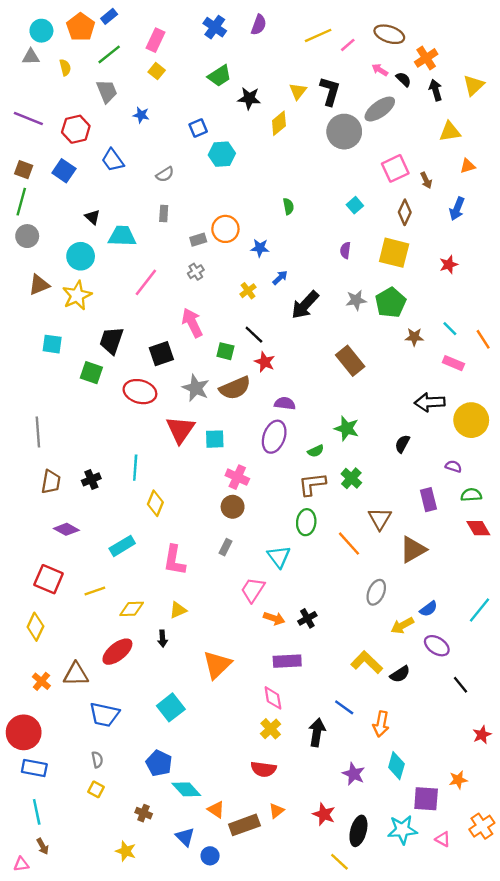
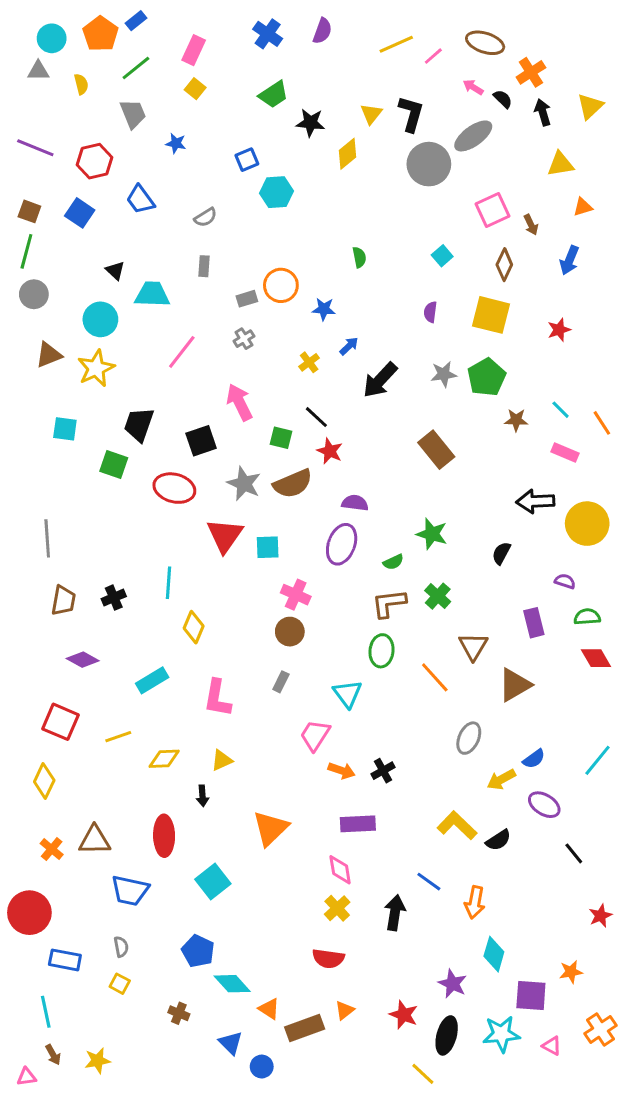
red ellipse: (117, 652) -> (164, 836), moved, turned -52
blue rectangle: (34, 768) -> (65, 960), moved
purple star: (354, 774) -> (453, 984), moved
yellow star: (126, 851) -> (97, 1061), moved, turned -30

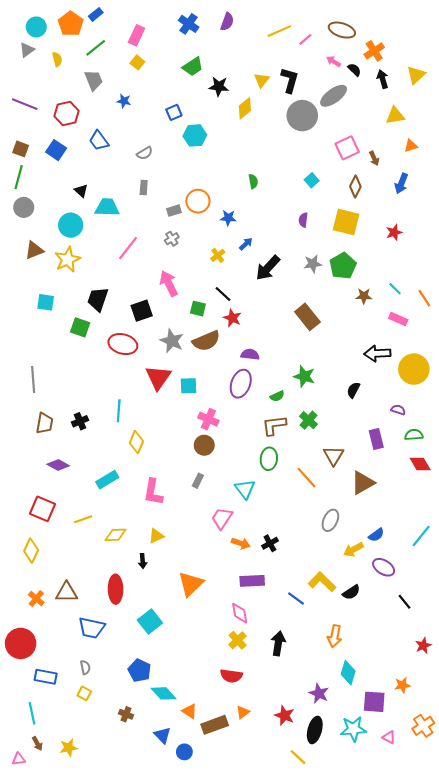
gray triangle: (38, 71) -> (27, 50), turned -35
blue line: (429, 882) -> (296, 599), moved

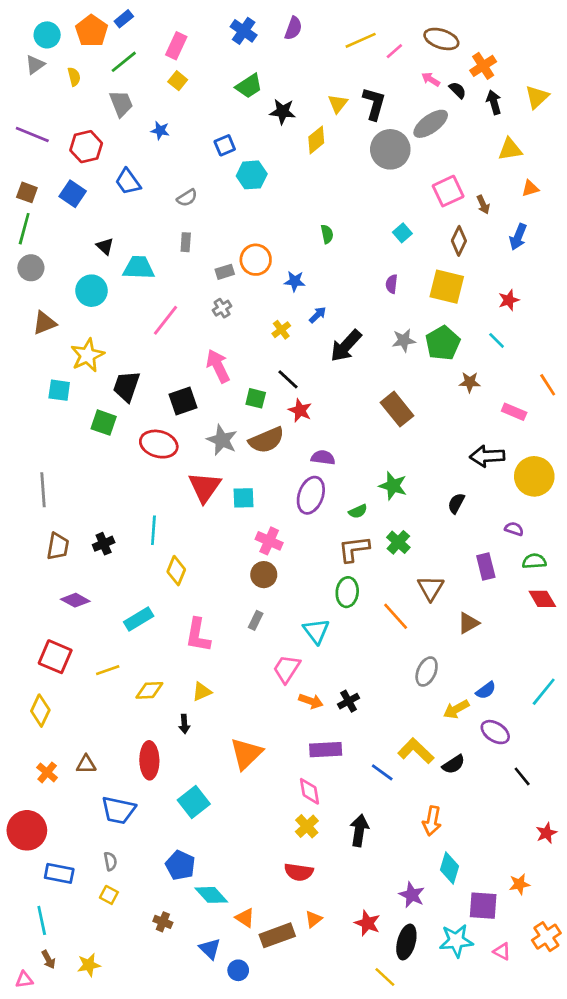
yellow star: (68, 260) -> (87, 355), moved
cyan line: (395, 289) -> (497, 340), moved
brown triangle: (363, 483) -> (468, 623), size x0.7
brown triangle: (67, 592) -> (86, 764), size x0.7

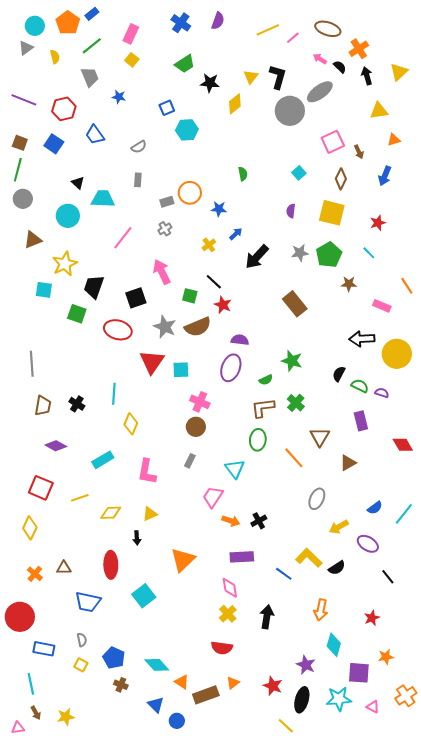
black cross: (104, 544) -> (77, 404), turned -35
green semicircle: (534, 561) -> (360, 386), moved, turned 30
blue semicircle: (486, 690) -> (375, 508), moved
red star: (546, 833) -> (372, 618), moved
blue pentagon: (180, 865) -> (114, 658), moved

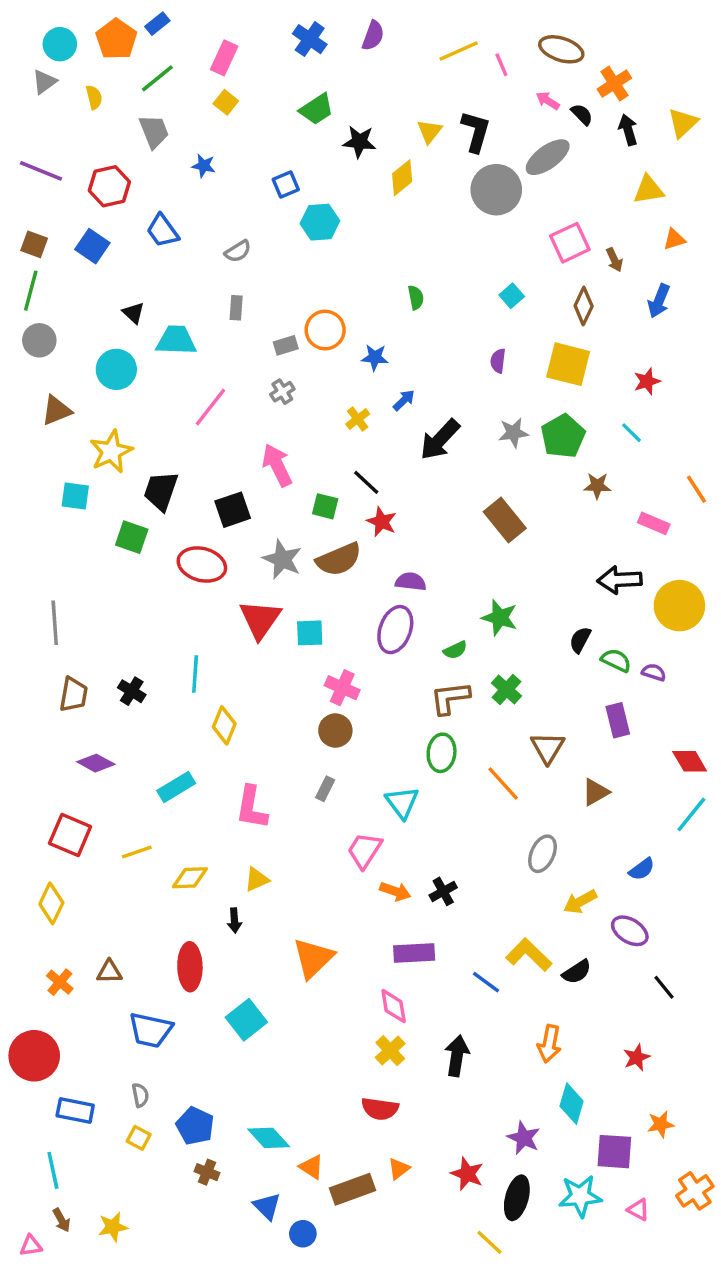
pink line: (293, 38) -> (501, 65), turned -72
cyan line: (404, 514) -> (691, 814), moved

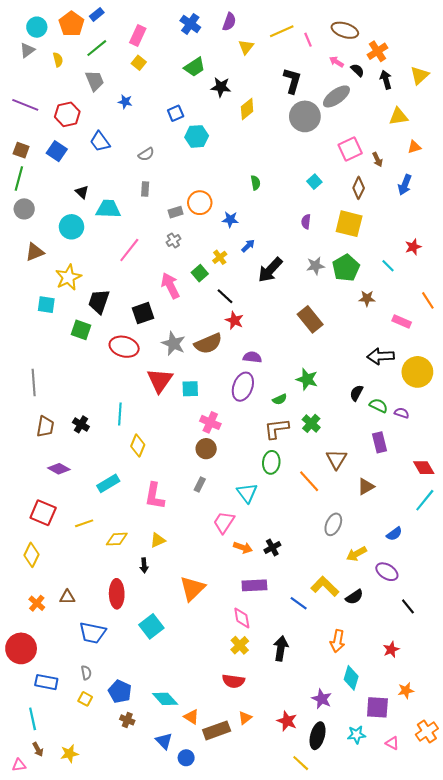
yellow triangle: (430, 131) -> (246, 47), moved
red star: (647, 381) -> (413, 247), moved
green square: (325, 506) -> (200, 273), moved, turned 35
cyan star: (580, 1196) -> (356, 735), size x0.7

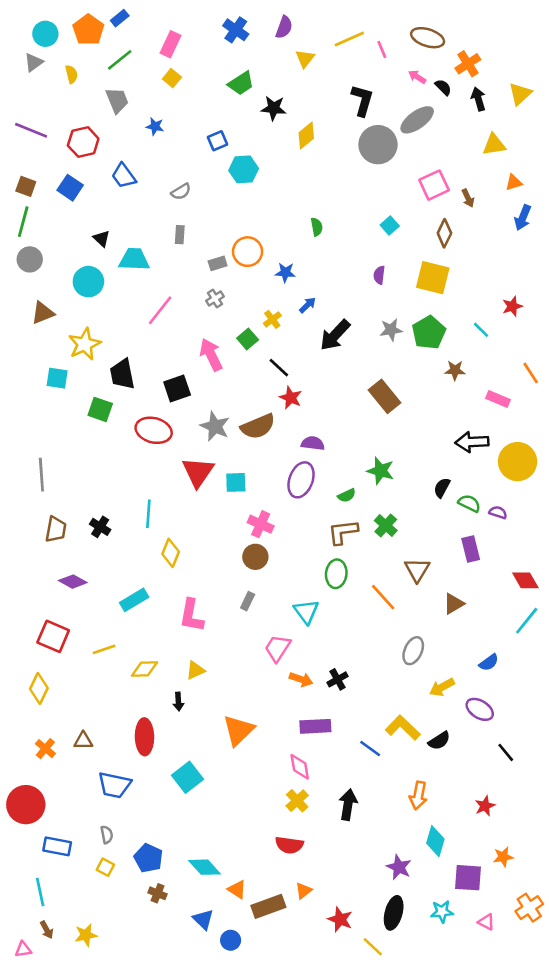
blue arrow: (405, 185) -> (523, 218), moved
black trapezoid: (99, 301) -> (122, 374), turned -30
red star: (287, 721) -> (340, 919), moved

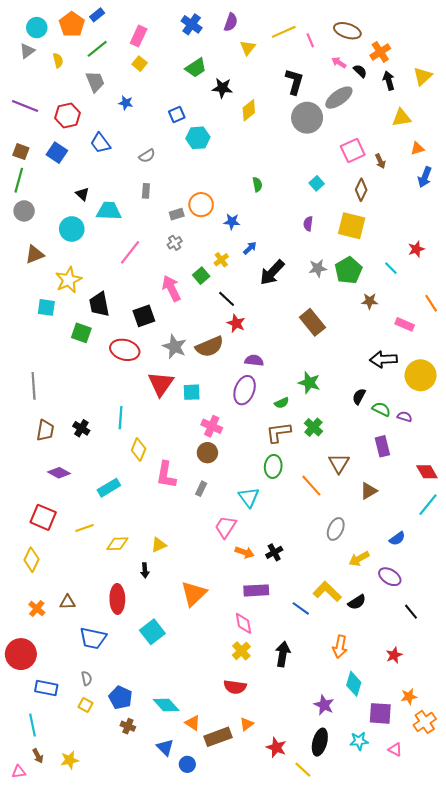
pink L-shape: (191, 615) -> (166, 475), moved
orange cross: (529, 908) -> (425, 722), moved

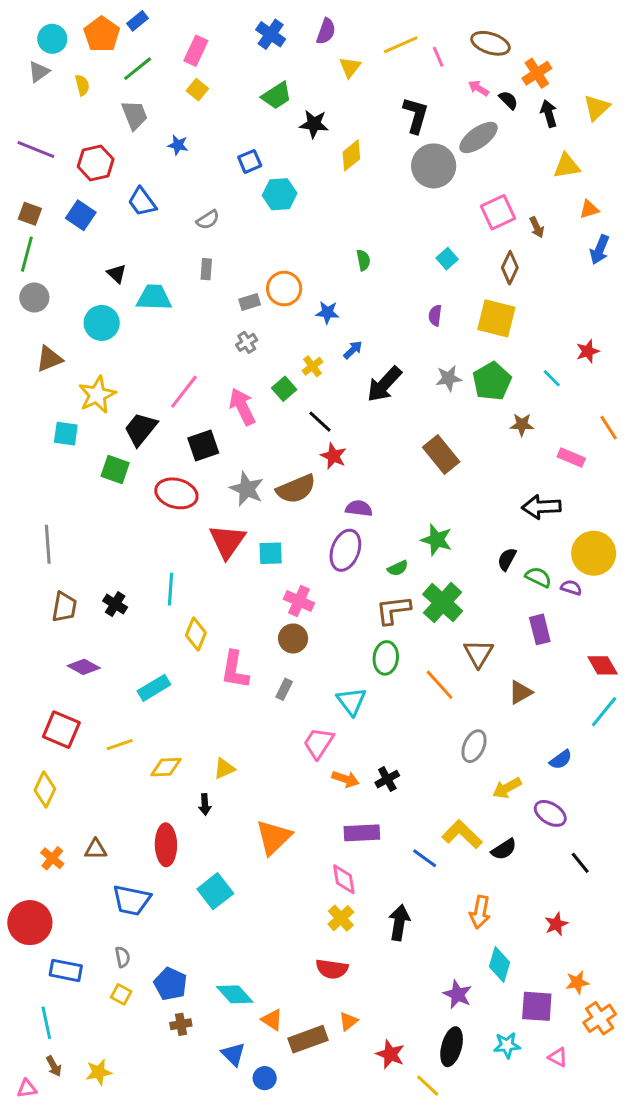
pink line: (130, 252) -> (184, 392), moved
black trapezoid: (99, 304) -> (141, 429), turned 50
yellow circle: (421, 375) -> (594, 553), moved
green cross: (313, 427) -> (443, 603), size x1.5
brown cross: (128, 726) -> (181, 1024), turned -32

